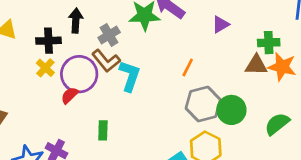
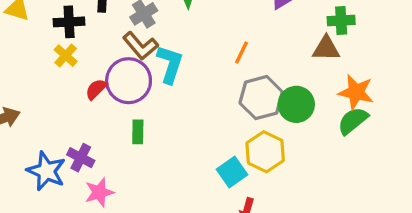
orange star: (282, 67) -> (356, 92), moved
purple circle: (79, 74) -> (129, 81), moved

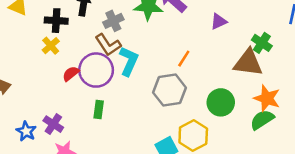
green cross: (341, 20) -> (262, 43), turned 30
brown triangle: (326, 48) -> (248, 63), size x1.4
gray hexagon: (261, 98) -> (169, 90), moved
blue star: (46, 171) -> (26, 131), size x0.7

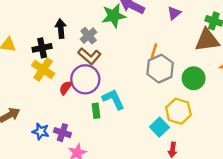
yellow cross: (51, 46) -> (43, 69), size x1.5
cyan L-shape: (129, 61) -> (113, 99), moved, turned -35
gray hexagon: (169, 90) -> (160, 69), moved
blue star: (26, 131) -> (41, 131), moved

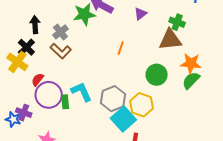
black cross: (42, 48) -> (26, 47), moved, turned -36
gray hexagon: (160, 69) -> (113, 99), moved
purple circle: (85, 79) -> (49, 95), moved
cyan square: (159, 127) -> (123, 119), size x1.4
purple cross: (62, 133) -> (24, 113), moved

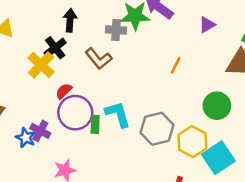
gray cross: (60, 32) -> (116, 30), moved, turned 35
cyan square: (123, 119) -> (218, 158), moved

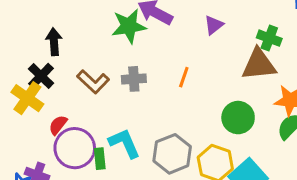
gray cross: (116, 30) -> (134, 79), moved

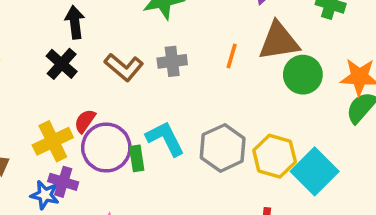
brown triangle: (259, 65) -> (279, 41), moved
yellow cross: (27, 98) -> (53, 141), moved, turned 32
green circle: (238, 118) -> (303, 75), moved

